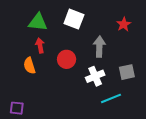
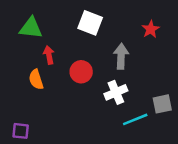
green triangle: (38, 22) -> (31, 28), moved
gray square: (127, 72) -> (162, 104), moved

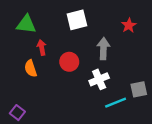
white square: (90, 23) -> (77, 20), turned -35
purple square: (21, 131) -> (17, 113), turned 32

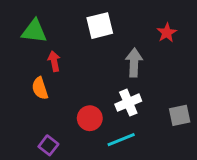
red circle: (69, 62) -> (90, 118), moved
cyan line: (116, 103) -> (121, 140), moved
purple square: (17, 113) -> (48, 145), moved

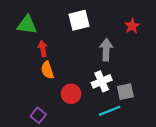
orange semicircle: (40, 88) -> (47, 70), moved
gray square: (180, 115) -> (125, 92), moved
cyan line: (121, 140) -> (110, 111), moved

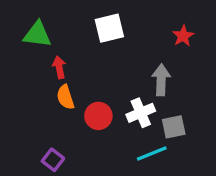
gray arrow: (106, 50) -> (161, 80), moved
red circle: (71, 94) -> (98, 116), moved

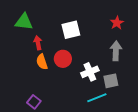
white square: (109, 28) -> (71, 30), moved
gray arrow: (161, 80) -> (116, 51), moved
red circle: (98, 116) -> (63, 59), moved

